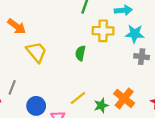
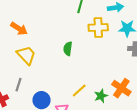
yellow trapezoid: (36, 52) -> (26, 55), moved
green semicircle: (80, 53) -> (68, 49), moved

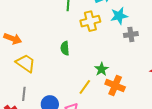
orange cross: (121, 88) -> (115, 86), moved
green star: (101, 96) -> (102, 69), moved

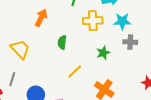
orange arrow: (13, 39) -> (41, 18), moved, turned -96
green star: (102, 69) -> (103, 53), moved
yellow line: (85, 87) -> (75, 71), moved

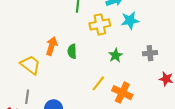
orange arrow: (41, 18) -> (52, 46), moved
gray cross: (130, 42) -> (150, 53), moved
yellow line: (75, 71) -> (98, 83), moved

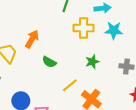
green semicircle: (72, 51) -> (49, 62), moved, turned -72

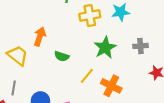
green star: (92, 62) -> (105, 48), size x1.5

